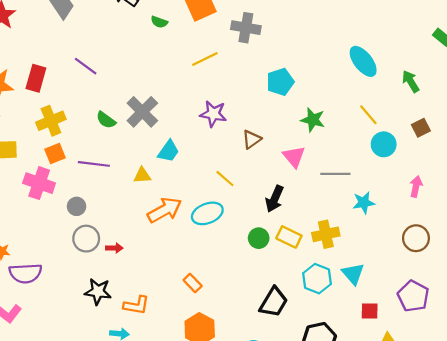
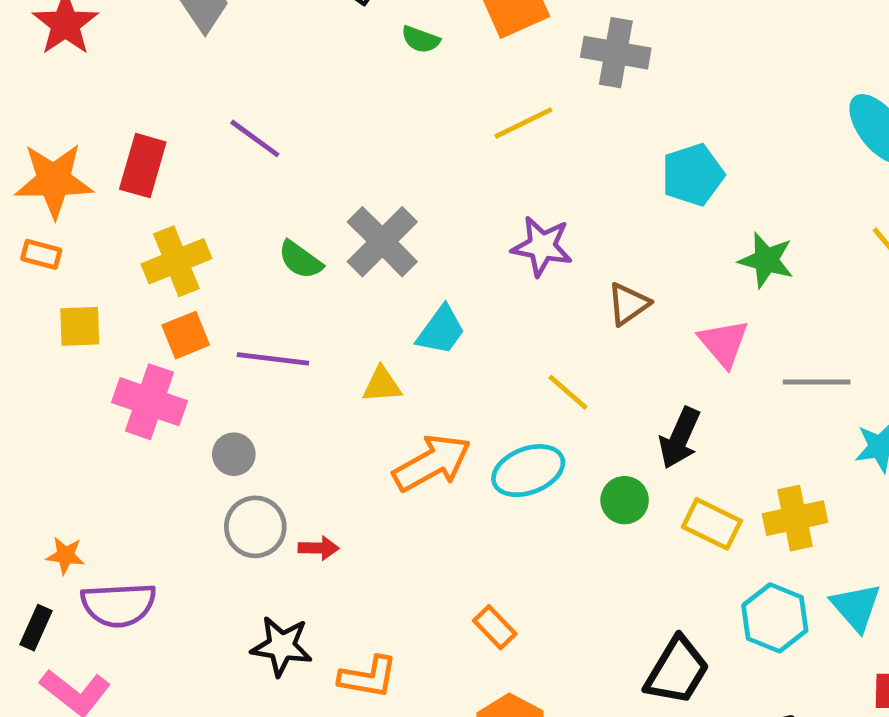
green circle: (259, 238) -> (625, 500), moved

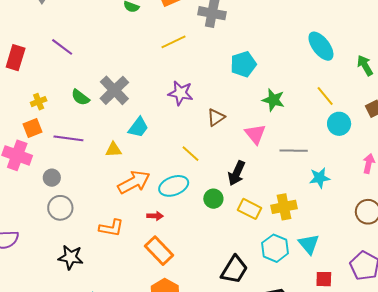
yellow cross: (176, 261) -> (39, 102), moved, size x0.6
red arrow: (319, 548) -> (155, 216), moved
orange rectangle: (495, 627) -> (159, 251), size x1.6
orange L-shape: (368, 677) -> (111, 228), moved

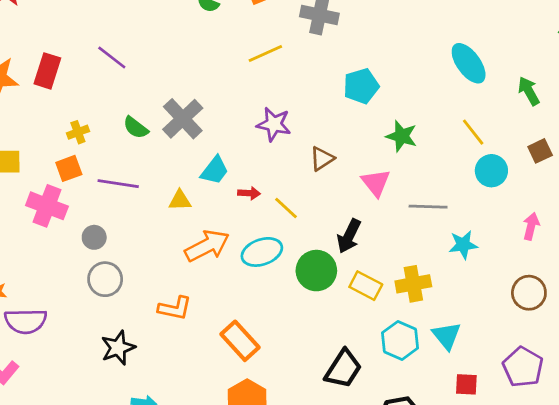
green circle: (213, 199) -> (316, 271), size x1.5
red arrow: (155, 216) -> (249, 193), moved
black star: (71, 257) -> (118, 348), turned -30

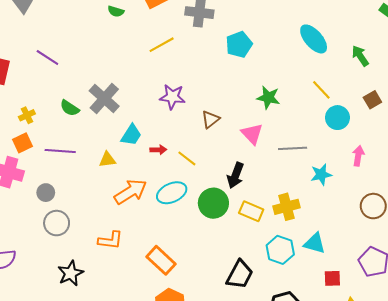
cyan pentagon: (361, 86) -> (239, 44), moved
pink arrow: (531, 226) -> (358, 156), moved
cyan triangle: (447, 336) -> (315, 243), turned -30

